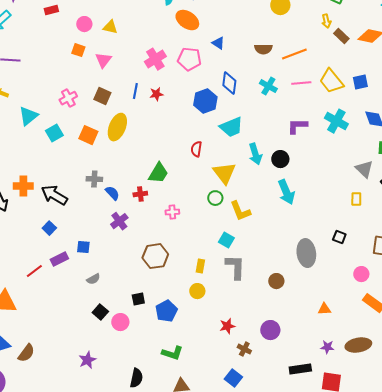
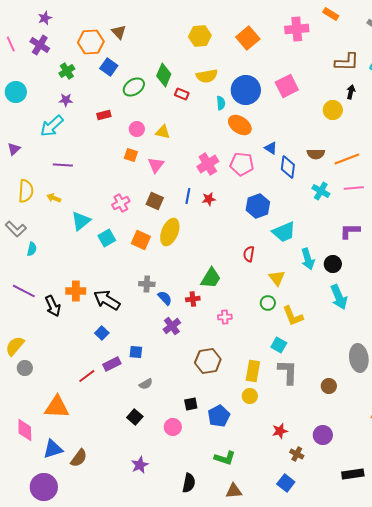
blue diamond: (229, 83) -> (288, 167), moved
yellow triangle: (224, 173) -> (277, 278), size x0.7
yellow rectangle: (200, 266) -> (253, 371), size x1.5
black square: (100, 312) -> (135, 417), moved

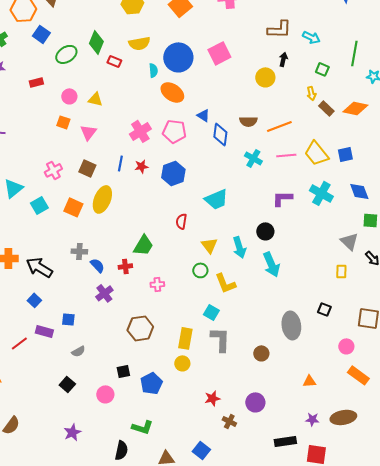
blue hexagon: (258, 206) -> (173, 173), moved
cyan arrow: (308, 259) -> (239, 247), moved
purple rectangle: (112, 364) -> (44, 331), turned 42
green L-shape: (225, 458) -> (142, 427), moved
blue square: (286, 483) -> (201, 450), moved

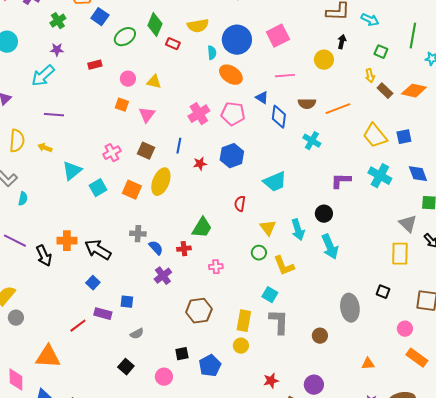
pink line: (286, 155) -> (285, 76), moved
red star: (141, 166) -> (200, 164), moved
yellow rectangle: (341, 271) -> (400, 254), size x1.6

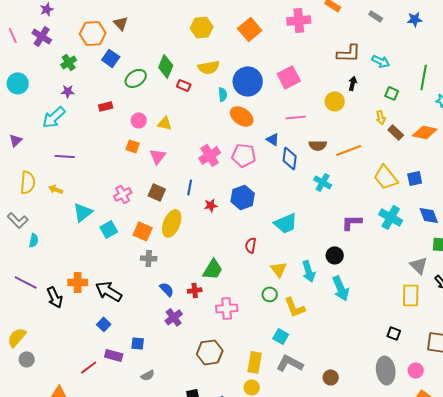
gray cross: (138, 234) -> (149, 258), moved
pink cross: (216, 267) -> (227, 308), size x1.5
gray ellipse: (350, 308) -> (386, 370), moved
gray L-shape: (279, 322) -> (290, 363), turned -64

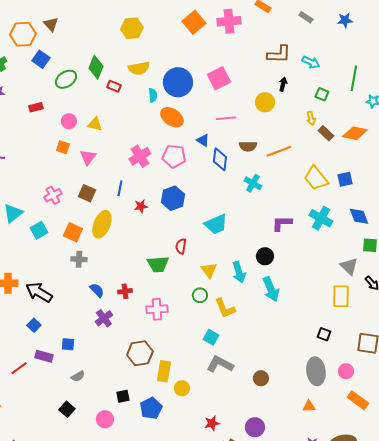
orange square: (250, 29) -> (194, 22), moved
green trapezoid: (213, 269) -> (158, 264), moved, turned 55
yellow rectangle: (255, 362) -> (164, 371), moved

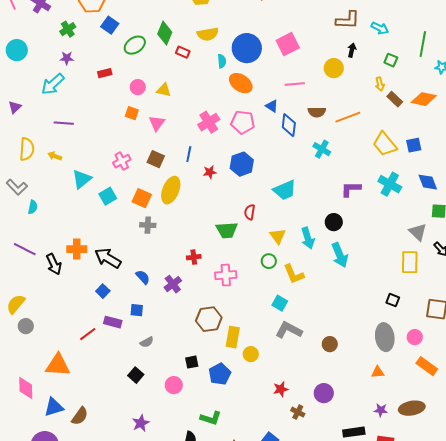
blue semicircle: (97, 290) -> (143, 277), moved

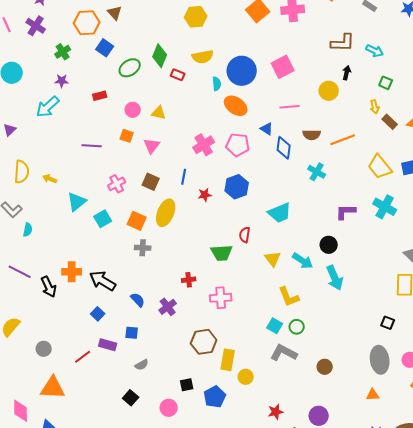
purple line: (64, 123) -> (92, 146), moved
cyan arrow: (308, 238) -> (303, 261), turned -40
green circle: (269, 261) -> (297, 327), moved
gray circle: (26, 326) -> (44, 349), moved

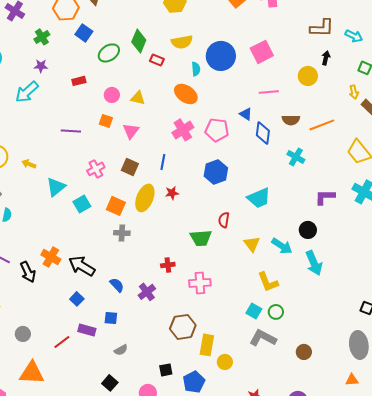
orange ellipse: (236, 106) -> (186, 94), moved
red star: (205, 195) -> (172, 193), moved
orange cross: (72, 272) -> (51, 257), turned 30

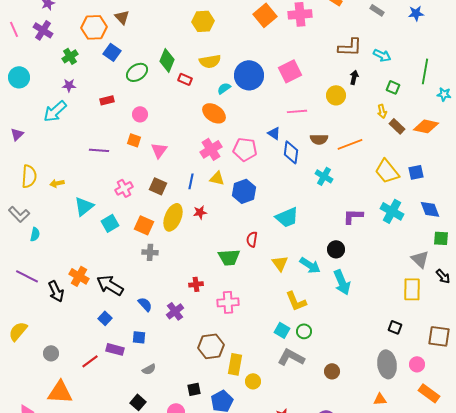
cyan semicircle: (196, 69) -> (224, 88), turned -120
yellow triangle: (138, 98) -> (217, 178), moved
yellow arrow: (29, 164) -> (57, 183), turned -32

